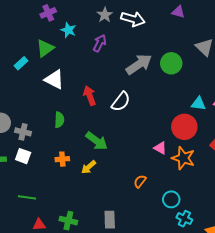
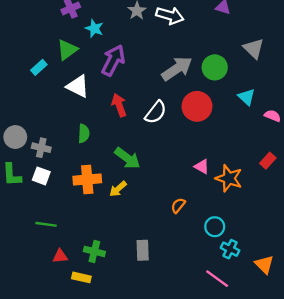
purple arrow: (100, 43) -> (113, 60), moved, size x1.5
cyan triangle: (198, 104) -> (247, 97), moved, turned 35
red circle: (184, 127) -> (197, 106), moved
orange cross: (62, 159) -> (87, 179), size x1.6

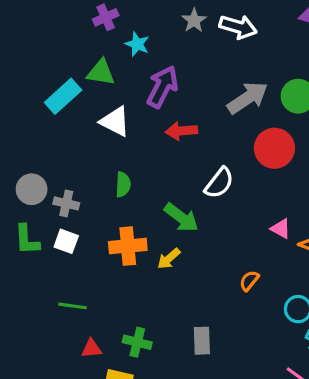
green triangle: (67, 50) -> (101, 73), turned 45
cyan rectangle: (39, 67) -> (63, 96), size x1.6
red arrow: (119, 105) -> (181, 131), moved, turned -75
white semicircle: (156, 112) -> (219, 183), moved

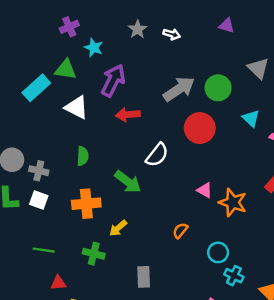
white arrow: (238, 27) -> (172, 34), size x0.6
yellow arrow: (169, 259) -> (118, 228), moved
green cross: (137, 342) -> (94, 254), moved

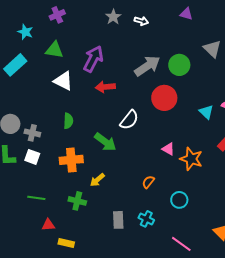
cyan star: (94, 48) -> (25, 32), moved
cyan rectangle: (36, 88) -> (15, 65), moved
cyan triangle: (251, 118) -> (206, 112), moved
cyan cross: (234, 276) -> (146, 219), moved

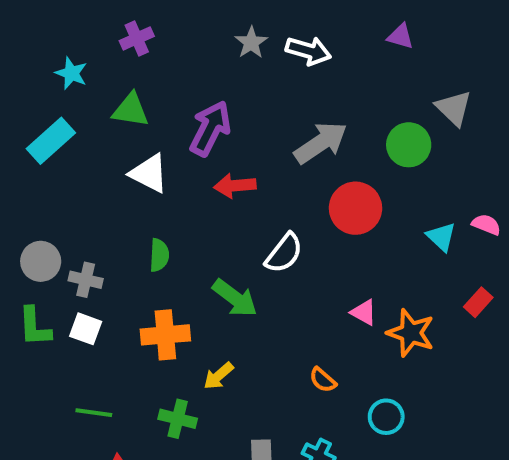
white arrow: (141, 21) -> (308, 51), size x1.5
green circle: (179, 65) -> (409, 145), moved
orange semicircle: (148, 182) -> (323, 380), turned -88

